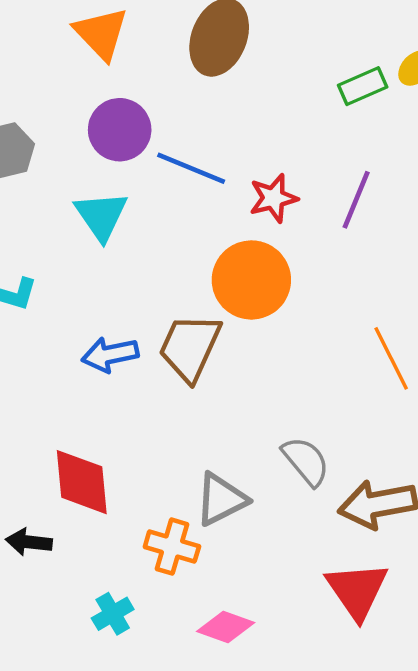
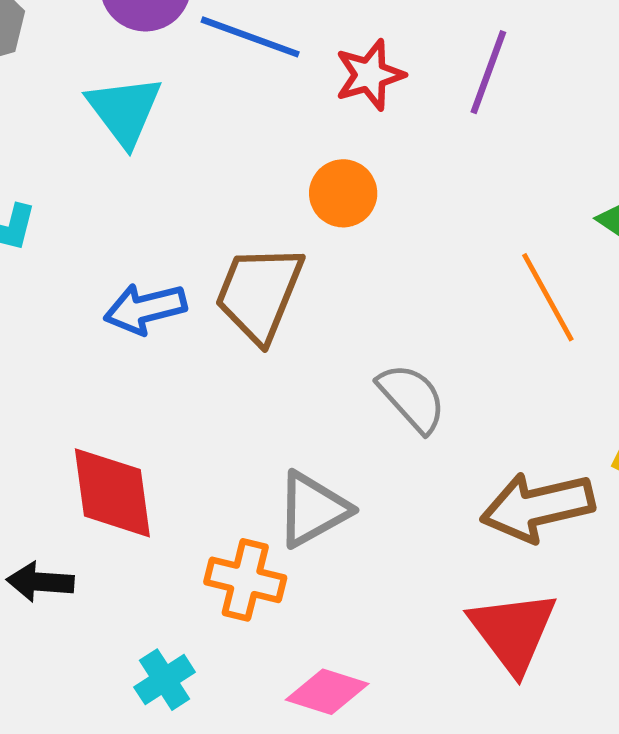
orange circle: (251, 280) -> (343, 193), size x0.6
gray semicircle: (306, 461) -> (412, 398), moved

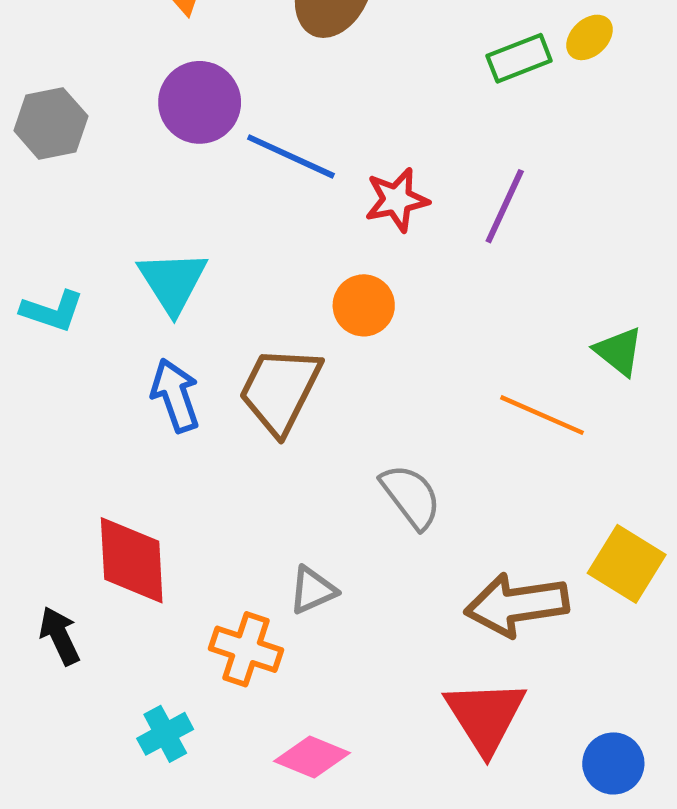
cyan triangle: (124, 110) -> (173, 282), moved
orange line: (548, 297) -> (542, 415), turned -42
blue arrow: (145, 309) -> (175, 395), turned 80
gray triangle: (313, 509) -> (313, 590), size x0.7
black arrow: (40, 582) -> (60, 636), turned 56

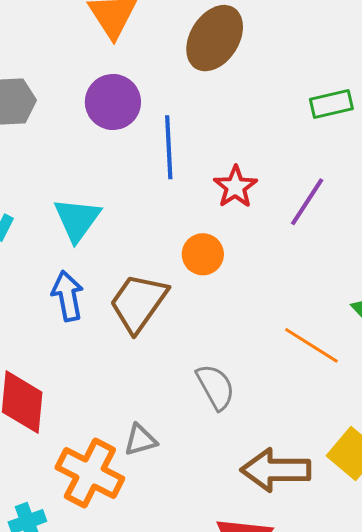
blue line: (291, 156) -> (169, 147), turned 54
red star: (397, 200) -> (235, 187), turned -30
orange cross: (246, 649) -> (90, 473), size x1.4

